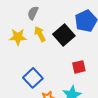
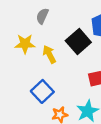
yellow arrow: (40, 34) -> (49, 54), moved

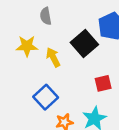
gray semicircle: (42, 16) -> (46, 16), turned -35

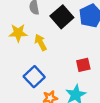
black square: (84, 44) -> (62, 17), moved

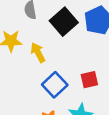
blue square: (34, 77) -> (55, 85), moved

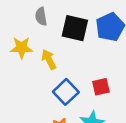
black square: (64, 22) -> (75, 28), turned -36

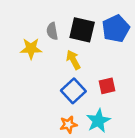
gray semicircle: (41, 16) -> (52, 31), moved
yellow arrow: (49, 59) -> (73, 60), moved

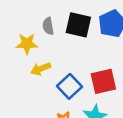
yellow arrow: (73, 60) -> (41, 69), moved, turned -84
red square: (107, 86) -> (103, 81), size x1.5

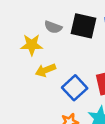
gray semicircle: (48, 26) -> (53, 27), turned -60

